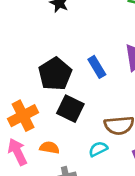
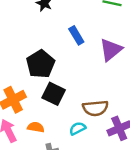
blue rectangle: (97, 67) -> (76, 35), moved

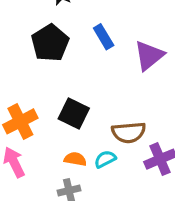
black pentagon: (41, 64) -> (50, 43), moved
orange semicircle: (36, 127) -> (75, 159), moved

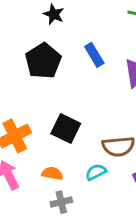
orange semicircle: (75, 159) -> (52, 173), moved

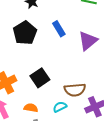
black square: (66, 128) -> (40, 78), turned 30

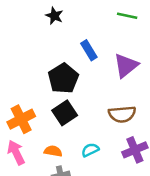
black pentagon: (25, 33) -> (63, 78), moved
brown semicircle: (75, 90) -> (122, 114), moved

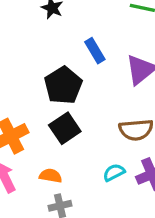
cyan semicircle: (90, 150) -> (114, 172), moved

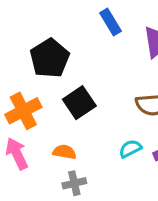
black pentagon: (63, 85) -> (50, 58), moved

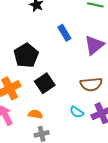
cyan semicircle: (130, 149) -> (77, 112), turned -120

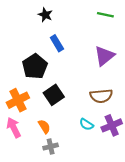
blue rectangle: (64, 33) -> (57, 43), moved
orange semicircle: (35, 114) -> (44, 126), turned 48

